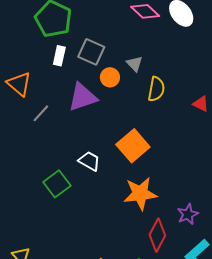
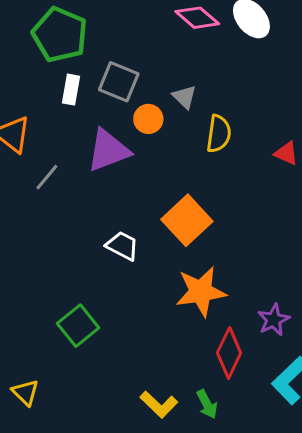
green square: (57, 184) -> (78, 326), moved

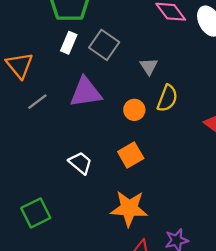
orange circle: (148, 119) -> (134, 110), moved
orange square: (187, 220) -> (131, 155), size x0.7

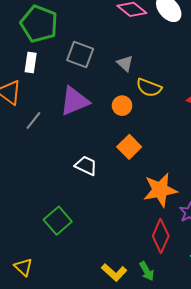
white rectangle: (69, 43) -> (31, 62), moved
yellow semicircle: (167, 98) -> (149, 88), turned 105
orange star: (129, 208) -> (160, 190), moved

